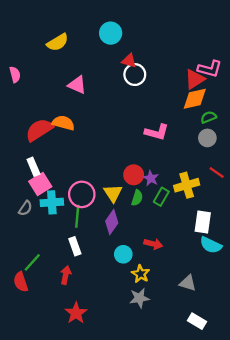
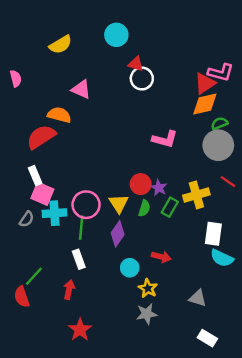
orange semicircle: (63, 123) -> (59, 115), moved
gray circle: (207, 138) -> (218, 145), size x1.6
pink square: (40, 184) -> (42, 194), turned -35

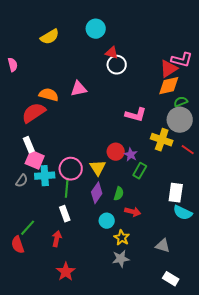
pink triangle: (81, 89) -> (79, 89), moved, turned -36
yellow cross: (196, 195) -> (162, 140), moved, turned 35
green semicircle: (144, 208) -> (119, 194), moved

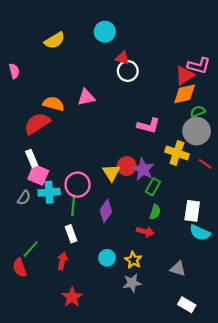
purple star: (131, 155) -> (143, 169), size x1.5
yellow triangle: (98, 168) -> (111, 173), moved
green semicircle: (119, 194) -> (155, 212), moved
cyan circle: (107, 221) -> (107, 258), moved

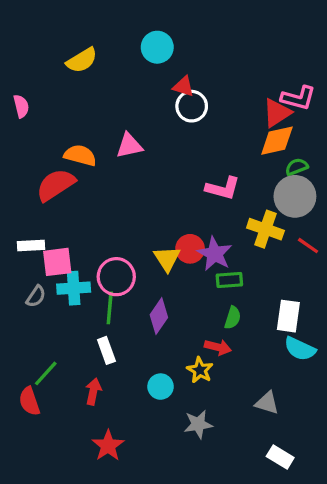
white rectangle: (32, 158) -> (31, 246), moved, turned -70
pink square: (38, 175) -> (57, 262), turned -30
green rectangle: (153, 187) -> (229, 280), turned 56
yellow star: (133, 260) -> (200, 370), moved

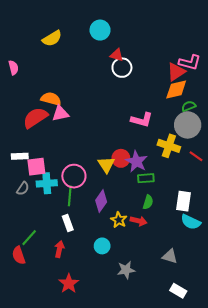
pink triangle: (129, 146) -> (60, 113), moved
yellow star: (200, 370) -> (119, 220), moved

